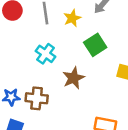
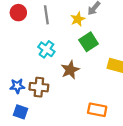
yellow star: (72, 18) -> (78, 19), moved

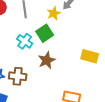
green square: (89, 42) -> (45, 33), moved

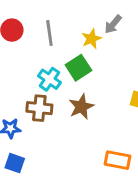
brown cross: (18, 76) -> (39, 108), moved

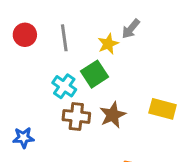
brown star: (81, 107) -> (113, 115), moved
brown cross: (39, 108) -> (76, 116), moved

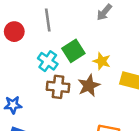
red circle: (25, 35) -> (14, 32), moved
yellow star: (108, 44) -> (102, 61), moved, turned -30

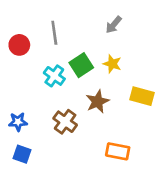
yellow star: (102, 61) -> (112, 64), moved
brown cross: (58, 87) -> (65, 122), moved, turned 30

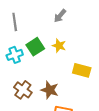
cyan cross: (54, 76) -> (15, 55), turned 35
brown star: (97, 102) -> (50, 90), moved, turned -30

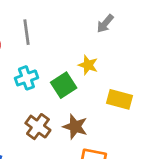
gray arrow: (60, 16) -> (105, 24), moved
green square: (35, 47) -> (64, 85), moved

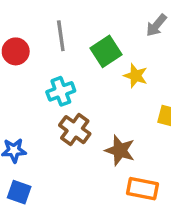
green square: (64, 85) -> (106, 51), moved
brown cross: (38, 127) -> (75, 130), moved

